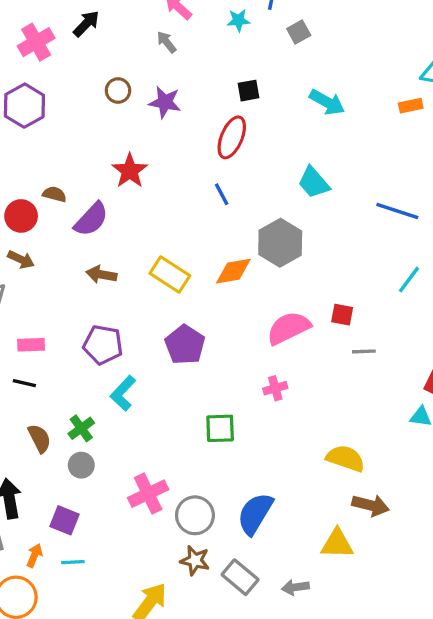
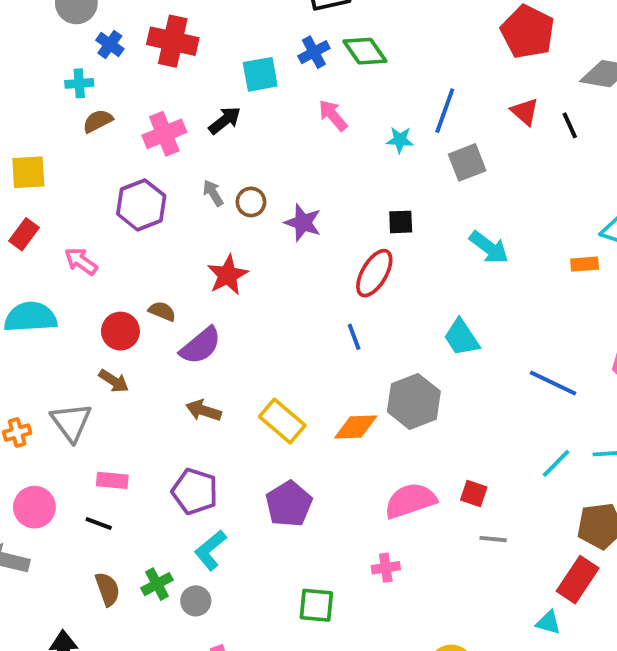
gray square: (299, 32) -> (467, 162), size x1.4
gray arrow: (167, 42) -> (213, 193), moved
red star: (130, 171) -> (228, 275), moved
gray circle: (81, 465) -> (196, 601), moved

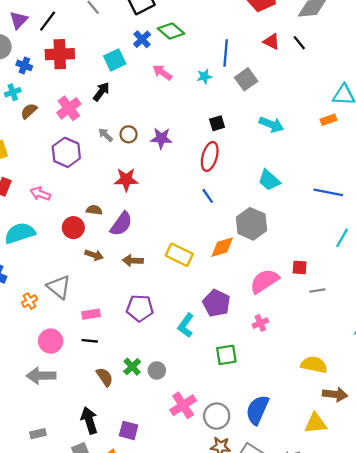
red star: (228, 275) -> (126, 180), turned -30
brown arrow: (114, 381) -> (94, 255), moved
purple pentagon: (289, 504) -> (216, 303), moved
cyan L-shape: (210, 550) -> (186, 325), moved

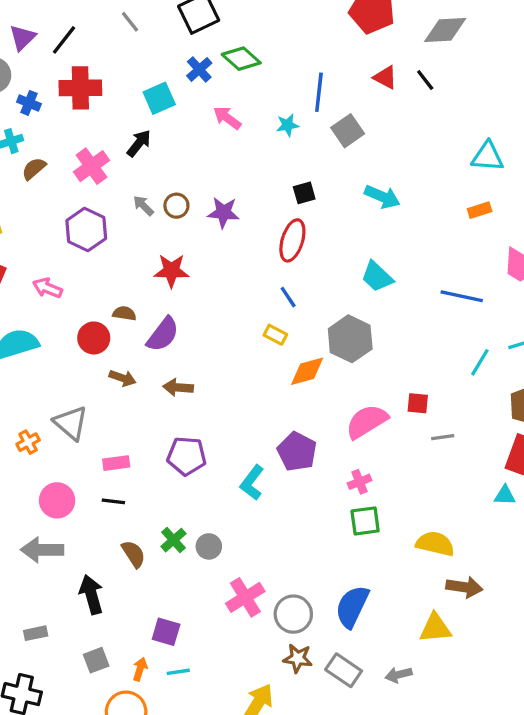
orange rectangle: (328, 120) -> (480, 210), moved
yellow rectangle: (179, 255) -> (275, 335), moved, size x0.6
green square: (226, 355) -> (365, 521), moved
black arrow: (89, 420) -> (91, 595), moved

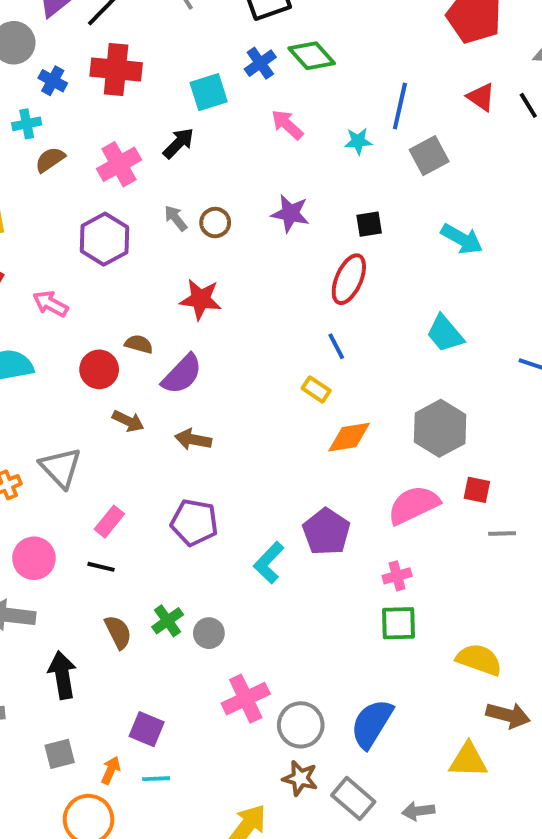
purple star: (223, 213) -> (290, 213), moved
gray hexagon: (350, 339) -> (440, 428), moved
pink rectangle: (116, 463) -> (109, 522), turned -50

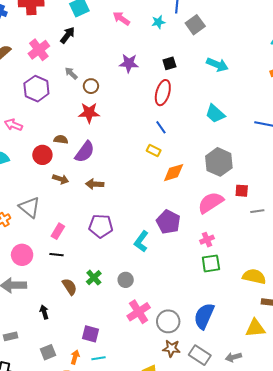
brown circle: (215, 223) -> (91, 86), moved
gray circle: (209, 633) -> (126, 280), moved
black arrow: (62, 675) -> (44, 312), size x0.6

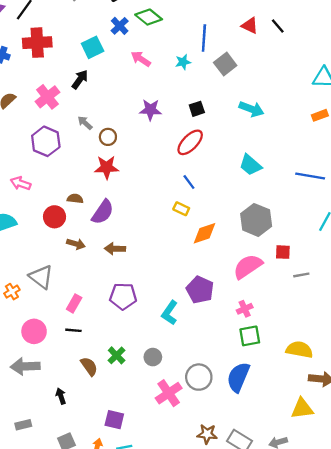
red ellipse: (163, 93) -> (190, 142), turned 30
blue semicircle: (204, 316) -> (238, 377), moved
gray circle: (168, 321) -> (199, 377), moved

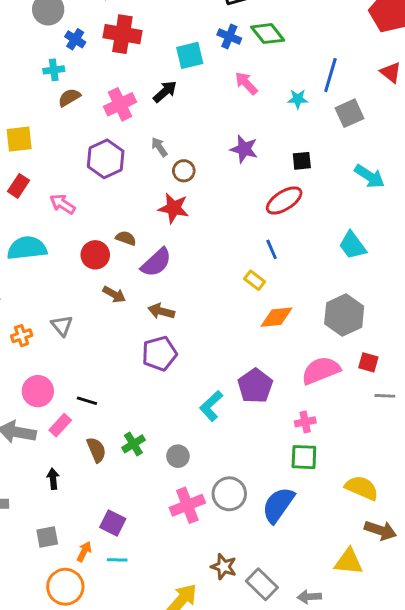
blue cross: (120, 26) -> (229, 37), turned -36
gray triangle: (41, 277) -> (62, 326), size x0.7
purple pentagon: (123, 296) -> (159, 354), moved, turned -30
pink rectangle: (74, 303) -> (60, 425), moved

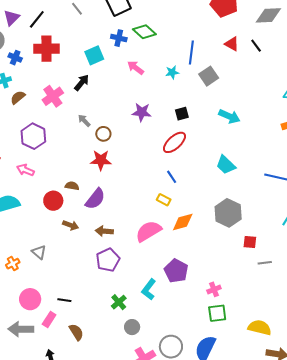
purple hexagon: (106, 159) -> (33, 136), moved
pink semicircle: (321, 370) -> (148, 231), moved
green cross: (133, 444) -> (119, 302), moved

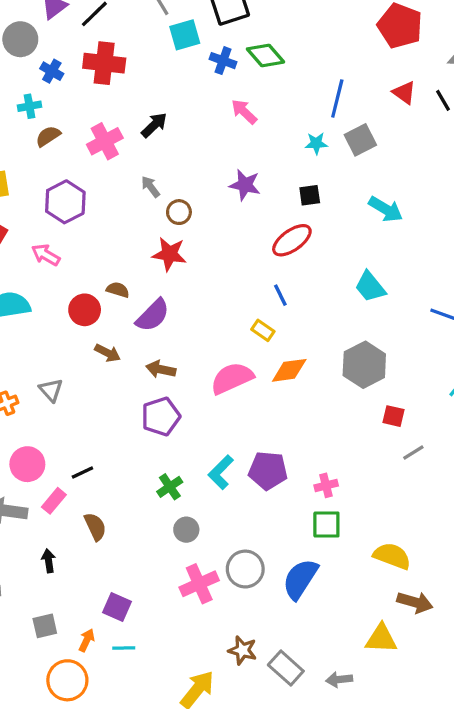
cyan square: (94, 55) -> (185, 35), moved
cyan star: (172, 72) -> (316, 143), moved
gray line: (265, 263) -> (413, 453), turned -32
purple pentagon: (176, 271) -> (268, 471), moved, turned -30
black line: (64, 300) -> (82, 472), turned -40

